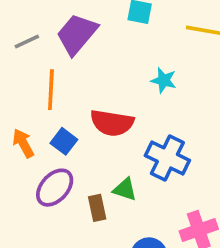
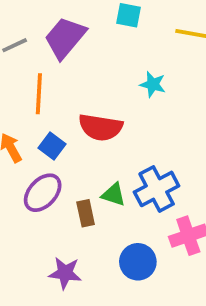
blue cross: (167, 158) -> (157, 189), moved, turned 36

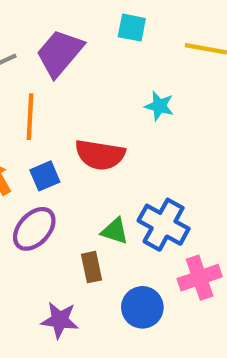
blue square: (52, 146) -> (45, 176), turned 30
blue cross: (157, 189) -> (164, 225), turned -33
brown rectangle: (86, 213) -> (91, 267), moved

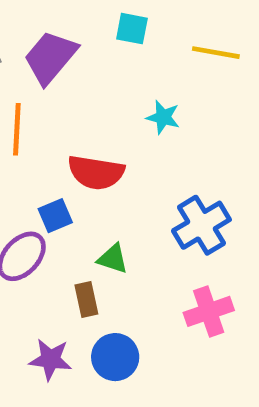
blue square: (45, 176) -> (55, 216), moved
blue cross: (164, 225) -> (201, 225), moved, turned 30
blue circle: (142, 307) -> (115, 357), moved

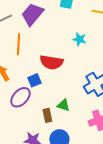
green triangle: (113, 259) -> (63, 105), moved

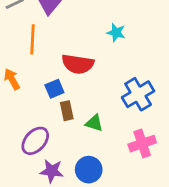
purple ellipse: (20, 97) -> (35, 141), moved
brown rectangle: (47, 115) -> (67, 111), moved

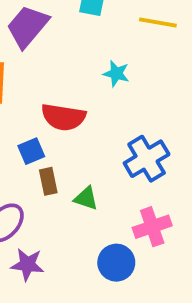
blue circle: (89, 170) -> (116, 263), moved

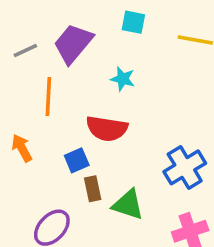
cyan star: (116, 74) -> (123, 79), moved
green triangle: (86, 198) -> (128, 205), size x1.4

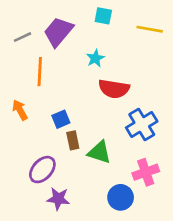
cyan star: (123, 79) -> (95, 58), turned 30
red semicircle: (107, 128) -> (114, 89), moved

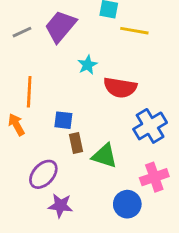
yellow line: (150, 29) -> (134, 31), moved
cyan star: (95, 58) -> (87, 65), moved
orange line: (40, 72) -> (29, 92), moved
orange arrow: (20, 110) -> (16, 125), moved
blue square: (61, 119) -> (63, 120), turned 30

